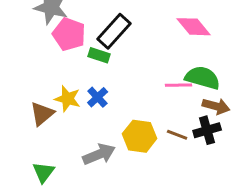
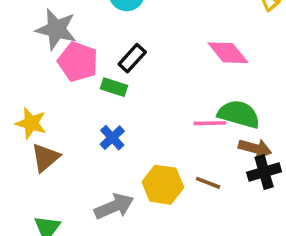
black rectangle: (114, 31) -> (132, 58), size x0.7
yellow star: (68, 99) -> (31, 123), moved
black cross: (207, 130) -> (264, 172), moved

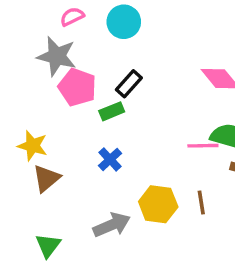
green rectangle: (114, 87) -> (112, 111), turned -40
brown line: (208, 183) -> (201, 203), turned 60

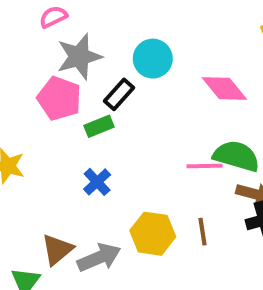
cyan circle: (124, 22) -> (153, 59), moved
gray star: (57, 56) -> (79, 57), moved, turned -30
brown triangle: (46, 178) -> (57, 250), moved

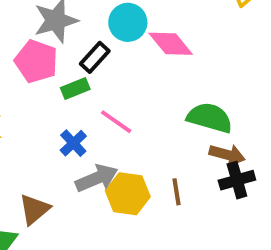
pink diamond: (224, 88) -> (171, 44), moved
pink line: (204, 166) -> (116, 122), moved, turned 36
gray arrow: (99, 258) -> (97, 178), moved

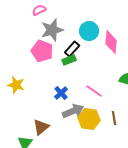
pink diamond: (171, 44) -> (111, 42), turned 45
green rectangle: (75, 89) -> (69, 60), moved
pink line: (116, 122) -> (94, 91), moved

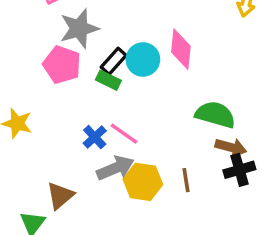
cyan circle: (89, 31) -> (143, 59), moved
green rectangle: (69, 60) -> (108, 80), turned 48
pink line: (94, 91) -> (124, 134), moved

